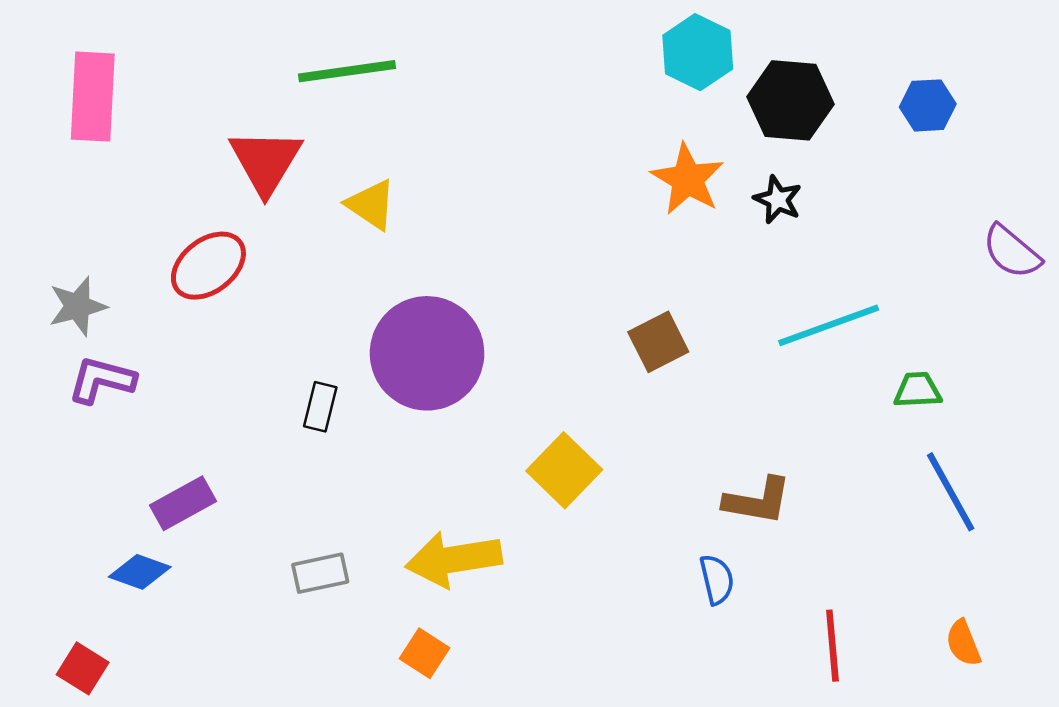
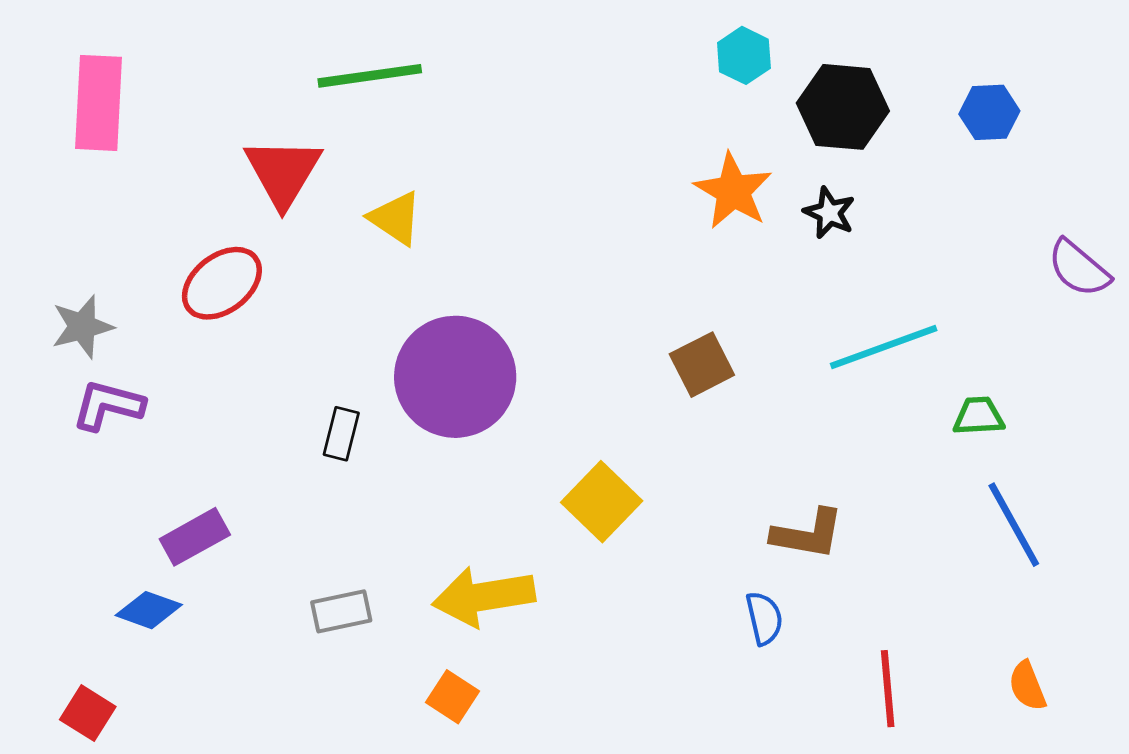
cyan hexagon: (698, 52) -> (744, 55), size x0.7

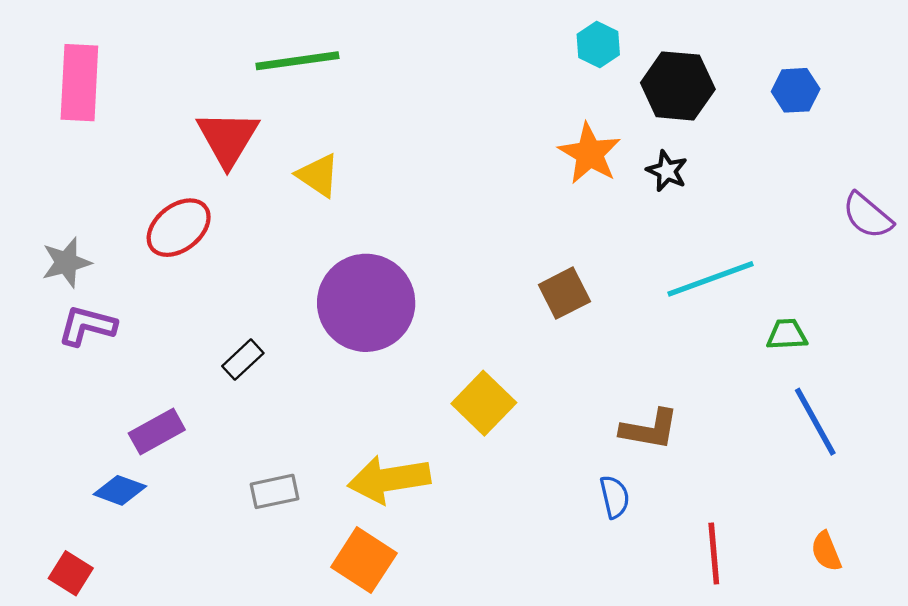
black rectangle: (341, 434) -> (243, 360), moved, turned 33
orange square: (452, 697) -> (364, 560), size x1.5

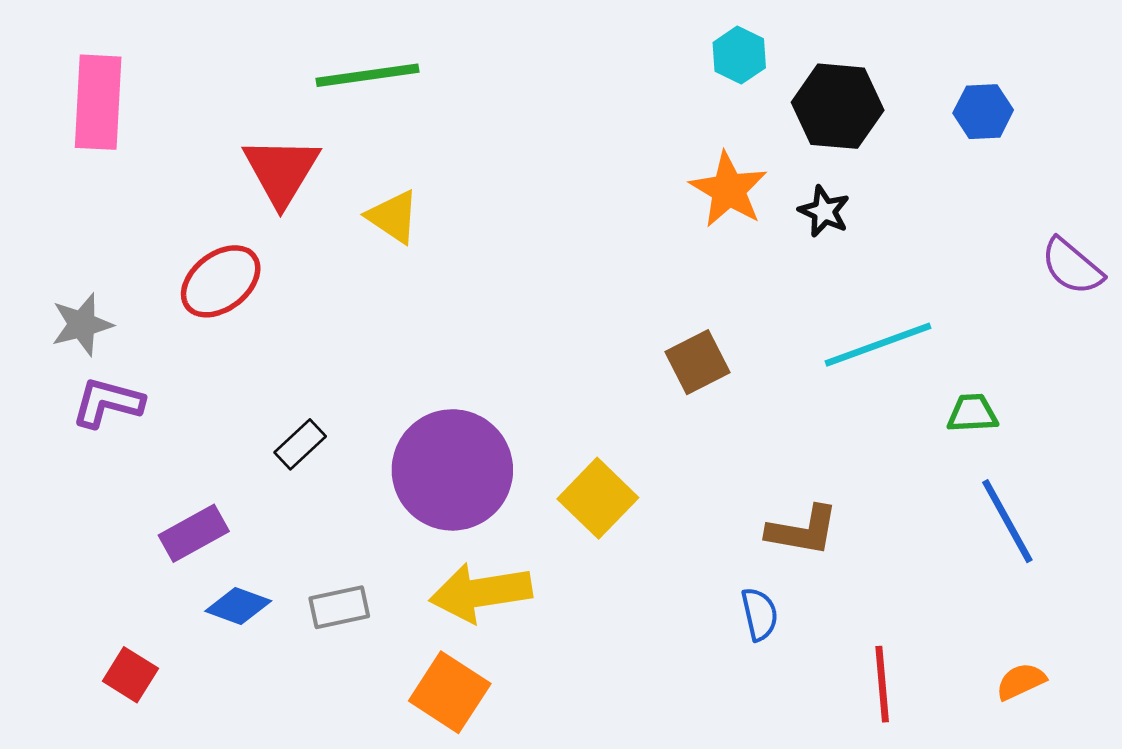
purple circle: (366, 303) -> (452, 470), moved
blue diamond: (120, 490) -> (238, 606), moved
orange semicircle: (826, 551) -> (1021, 681), turned 87
red square: (71, 573) -> (130, 675), moved

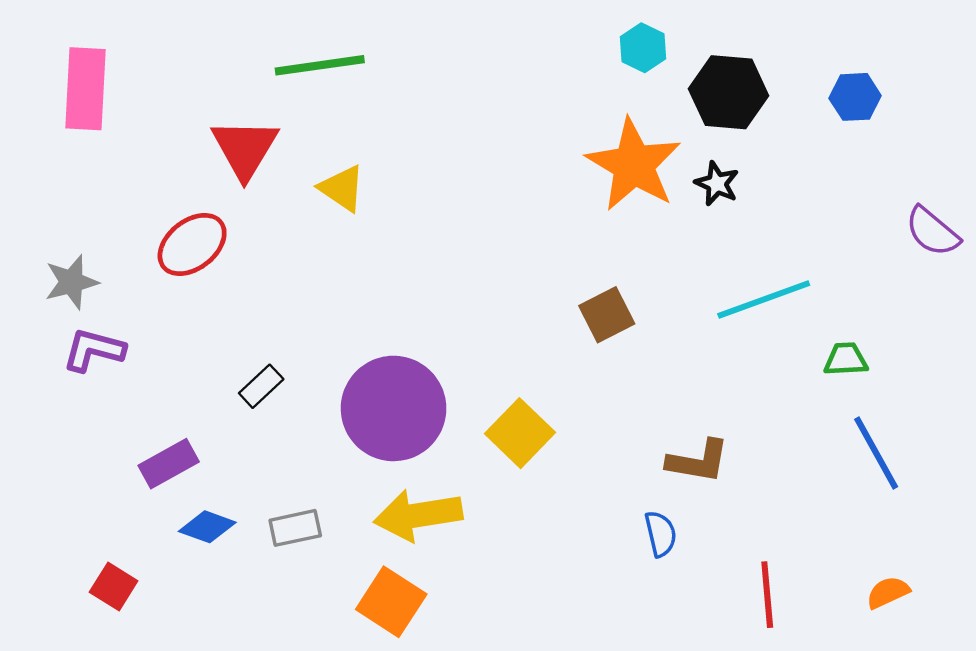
orange star: (729, 190) -> (634, 165), size x1.4

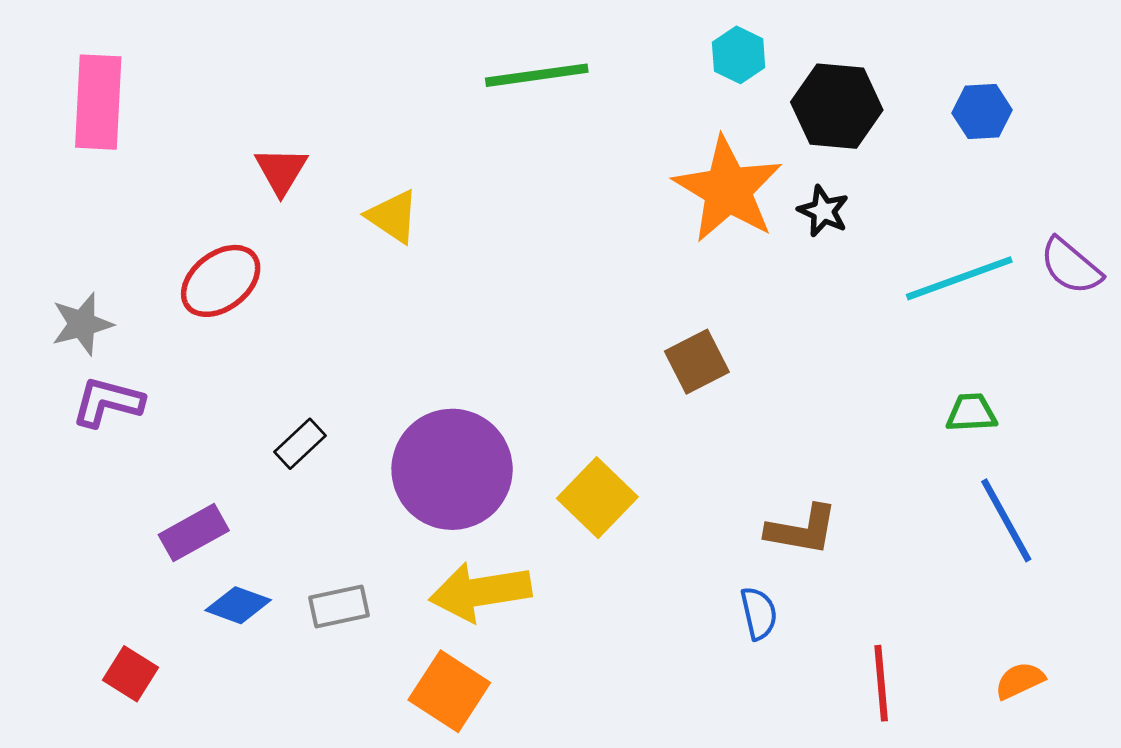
green line: (320, 65) -> (537, 75), moved
red triangle: (245, 148) -> (281, 171), size x0.7
cyan line: (764, 300) -> (959, 278), moved

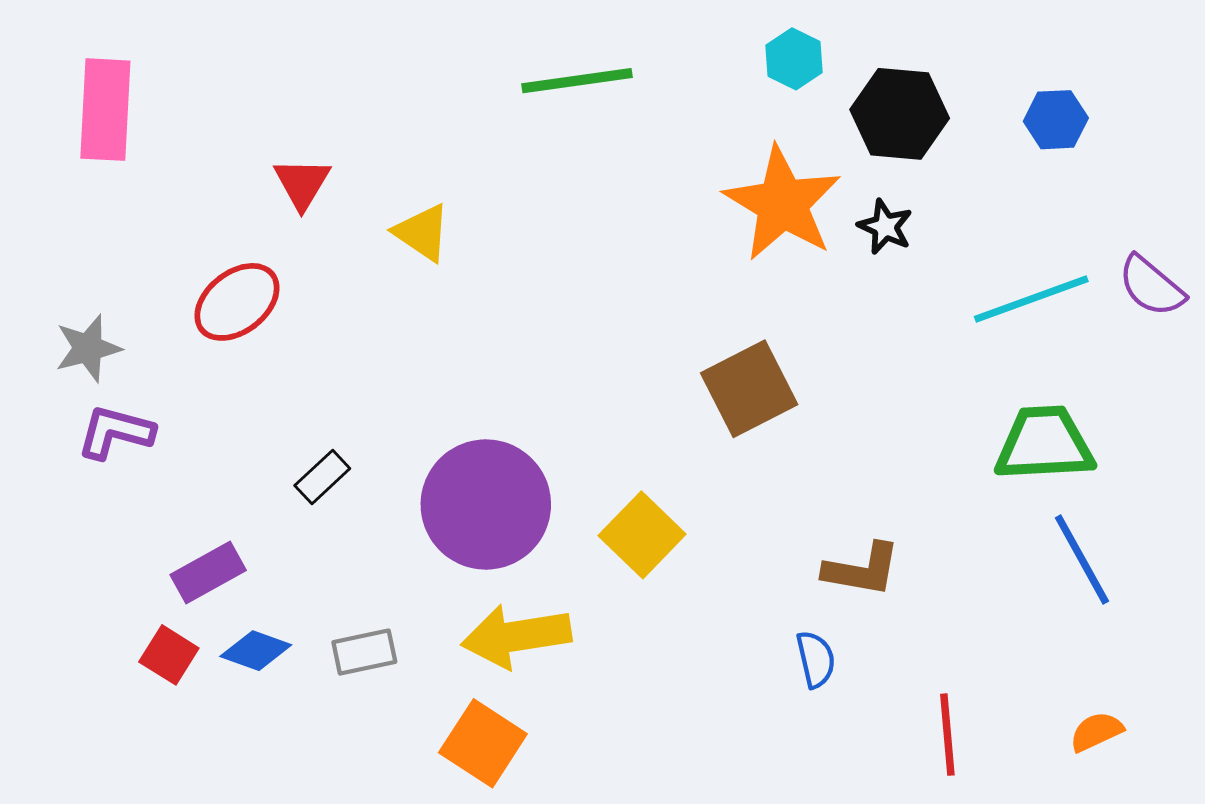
brown square: (697, 362) -> (749, 389), size x1.4
green trapezoid: (971, 413) -> (1044, 444), size x1.8
red square: (130, 674) -> (169, 655), moved

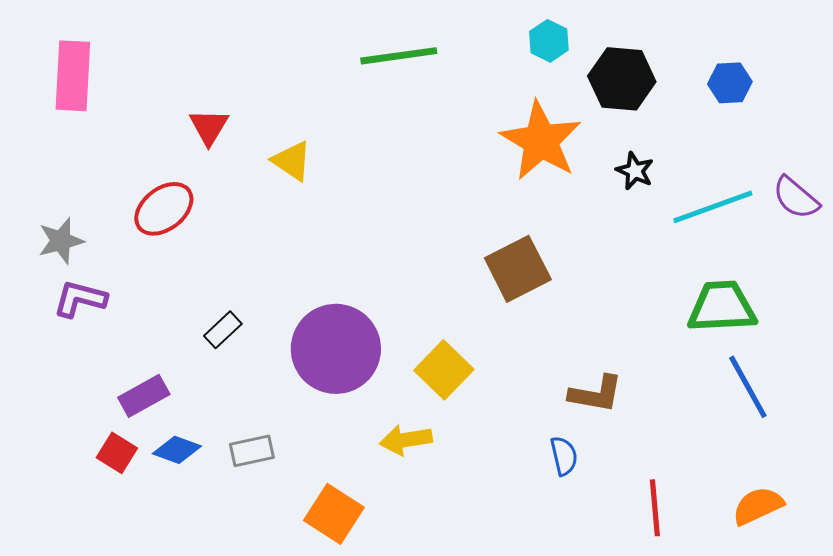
black star: (885, 227) -> (635, 171), moved
yellow arrow: (516, 636) -> (406, 440), moved, size x0.7
orange semicircle: (1096, 732) -> (758, 506), size x1.4

